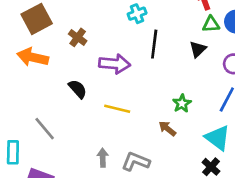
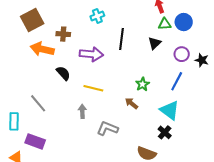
cyan cross: (137, 14) -> (97, 16), moved
brown cross: (78, 37) -> (63, 34), turned -32
orange arrow: (33, 57) -> (42, 49), moved
gray arrow: (103, 158) -> (82, 111), moved

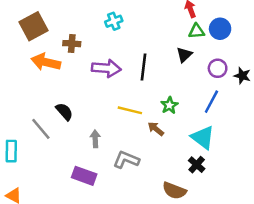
black line: (121, 39) -> (143, 67), moved
black semicircle: (63, 73) -> (64, 112), moved
yellow line: (93, 88) -> (130, 110), moved
purple rectangle: (35, 141) -> (84, 176), moved

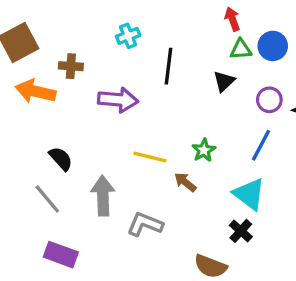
black line: (143, 67) -> (168, 66), moved
gray line: (41, 129) -> (47, 199), moved
gray arrow: (95, 139) -> (103, 196), size x1.6
purple rectangle: (84, 176) -> (61, 255), moved

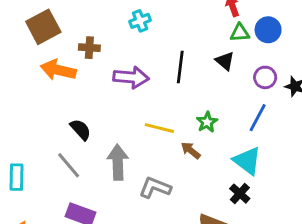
black line: (168, 66) -> (180, 67), moved
black triangle: (224, 81) -> (225, 61), turned -36

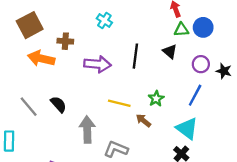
cyan cross: (140, 21) -> (104, 20), turned -35
gray line: (69, 165) -> (29, 107), moved

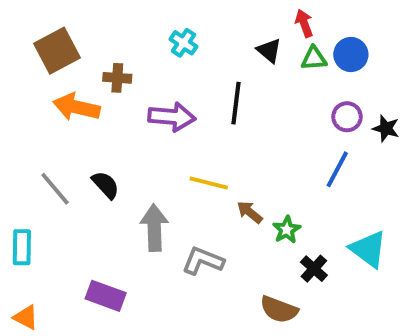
black triangle: (170, 52) -> (269, 51), moved
green star: (156, 99) -> (287, 230), moved
cyan triangle: (187, 128) -> (368, 249), moved

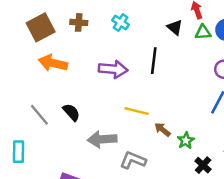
brown cross: (117, 78) -> (79, 22), moved
gray arrow: (154, 228) -> (102, 139), turned -92

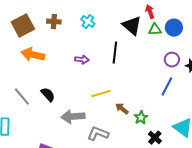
black triangle: (175, 27) -> (132, 26), size x1.5
purple arrow: (113, 69) -> (82, 60), size x0.6
yellow line: (137, 111) -> (101, 94), turned -30

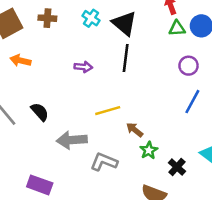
black triangle: (132, 26) -> (124, 23), moved
orange arrow: (33, 55) -> (20, 61), size x0.7
purple circle: (172, 60) -> (189, 66), moved
green star: (141, 118) -> (149, 150), moved

